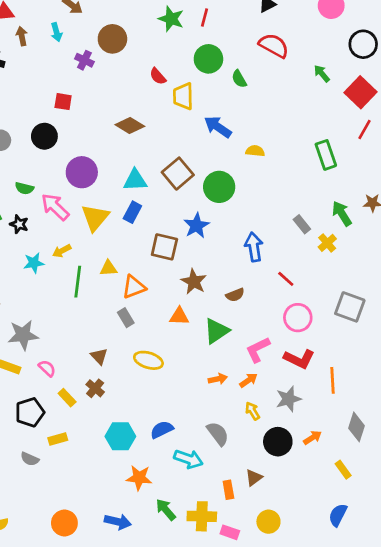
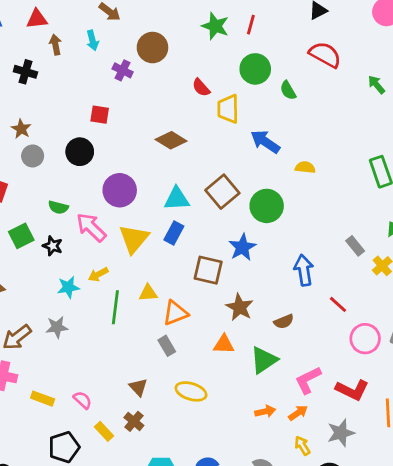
pink circle: (298, 318) -> (365, 339), moved
gray star: (23, 335) -> (57, 327), moved, size x0.7

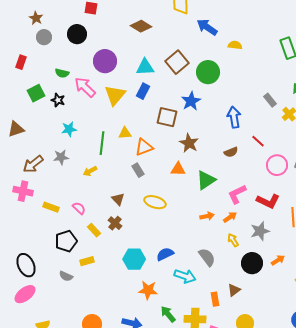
yellow arrow: (98, 274) -> (90, 171), moved
brown semicircle: (284, 322) -> (231, 152), moved

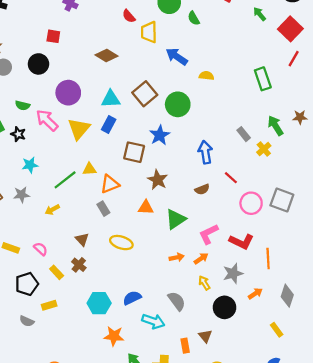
green line: (102, 143) -> (65, 180), turned 45
orange arrow: (278, 260) -> (255, 294), moved
brown triangle: (234, 290) -> (205, 336), turned -32

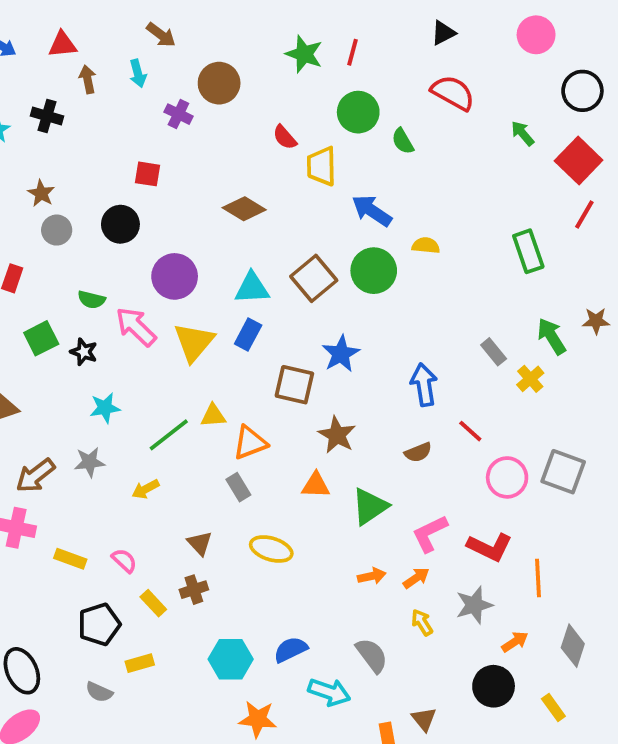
green circle: (178, 104) -> (374, 271), moved
brown cross: (79, 265) -> (194, 590), turned 32
black circle: (225, 307) -> (494, 686), moved

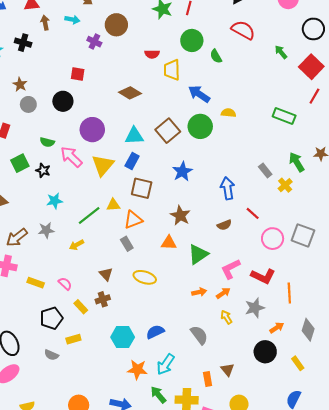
cyan arrow: (138, 73) -> (72, 20), turned -64
red semicircle: (285, 137) -> (152, 54), turned -48
green rectangle: (528, 251) -> (284, 116), turned -50
brown square: (294, 385) -> (142, 188), moved
cyan arrow: (329, 692) -> (166, 364), moved, turned 105

